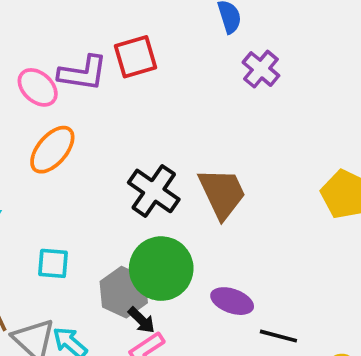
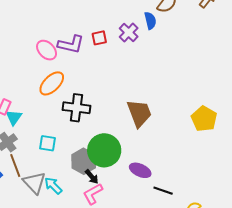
red square: (136, 57) -> (99, 38), size x0.7
purple cross: (261, 69) -> (129, 32), moved
black cross: (154, 191) -> (76, 108), moved, turned -32

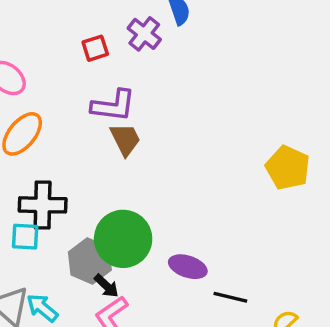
purple L-shape: (71, 44) -> (113, 106), moved
black cross: (76, 108) -> (43, 205), moved
brown trapezoid: (139, 113) -> (125, 139), moved, size x0.7

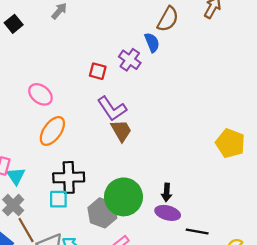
red square: (95, 48) -> (98, 71), turned 36
purple L-shape: (113, 106) -> (112, 109), turned 52
black arrow: (106, 286) -> (167, 192), moved, turned 54

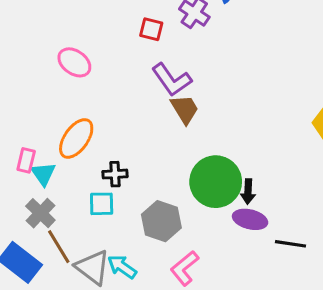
orange ellipse: (52, 131) -> (76, 138), moved
black cross: (69, 177) -> (115, 174), size x0.6
green circle: (124, 197) -> (216, 182), moved

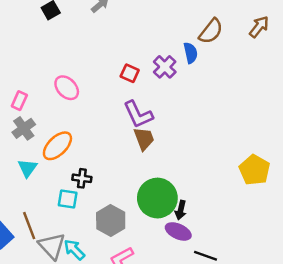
pink rectangle: (26, 160) -> (19, 101), moved
gray cross: (40, 213) -> (24, 128), moved

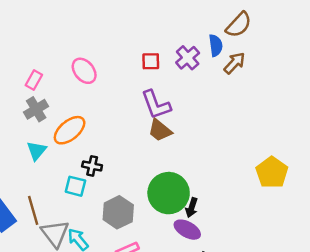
brown arrow: (259, 27) -> (234, 63), moved
red square: (130, 73) -> (151, 61), turned -30
brown trapezoid: (144, 139) -> (160, 130), turned 145

